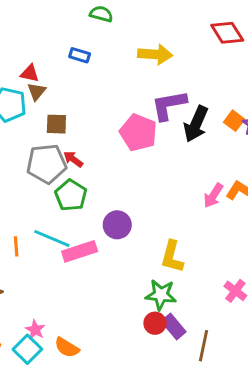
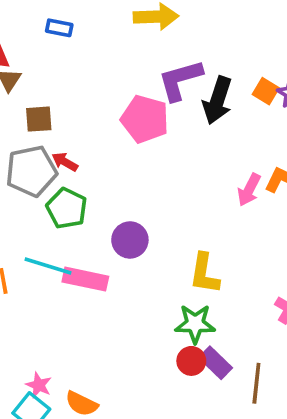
pink rectangle: (80, 251) -> (85, 279), turned 36

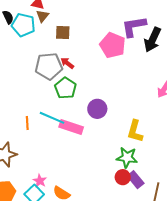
brown square: (39, 119) -> (63, 32), moved

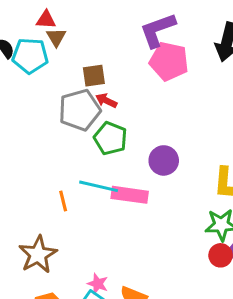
purple L-shape: (134, 26) -> (158, 30), moved
brown square: (63, 32) -> (94, 76), moved

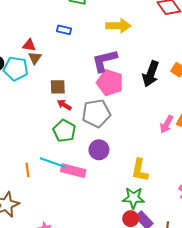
gray pentagon: (80, 110) -> (96, 113), moved

